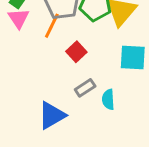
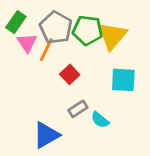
pink triangle: (19, 18) -> (27, 43), moved
cyan semicircle: (108, 99) -> (100, 120), turned -48

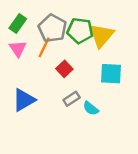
pink triangle: (27, 43) -> (18, 49), moved
blue triangle: (46, 135) -> (24, 100), moved

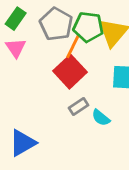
orange line: (44, 47) -> (73, 46), moved
red square: (64, 69) -> (70, 72), size x1.6
blue triangle: (24, 100) -> (23, 143), moved

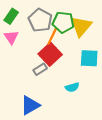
gray rectangle: (78, 107) -> (40, 69), moved
cyan semicircle: (101, 118) -> (72, 87), turned -56
blue triangle: (23, 143) -> (30, 105), moved

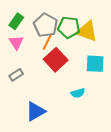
yellow triangle: (81, 26) -> (87, 31), turned -50
orange line: (52, 36) -> (48, 41), moved
gray rectangle: (40, 69) -> (16, 75), moved

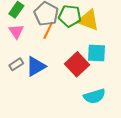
red square: (56, 60) -> (77, 64), moved
cyan semicircle: (78, 93) -> (94, 96), moved, size x1.5
blue triangle: (35, 111) -> (36, 66), moved

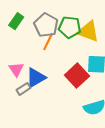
pink triangle: (16, 31) -> (16, 69), moved
gray rectangle: (16, 64) -> (23, 89), moved

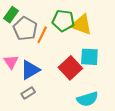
gray pentagon: (46, 25) -> (25, 29), moved
gray rectangle: (23, 89) -> (28, 93), moved

